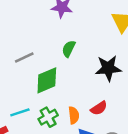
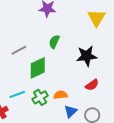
red semicircle: (99, 108) -> (92, 85), moved
orange semicircle: (74, 115) -> (61, 95), turned -88

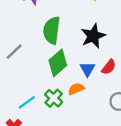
green semicircle: (54, 42) -> (52, 30), size x1.6
green diamond: (38, 68) -> (58, 63), moved
blue triangle: (71, 111) -> (87, 69), moved

